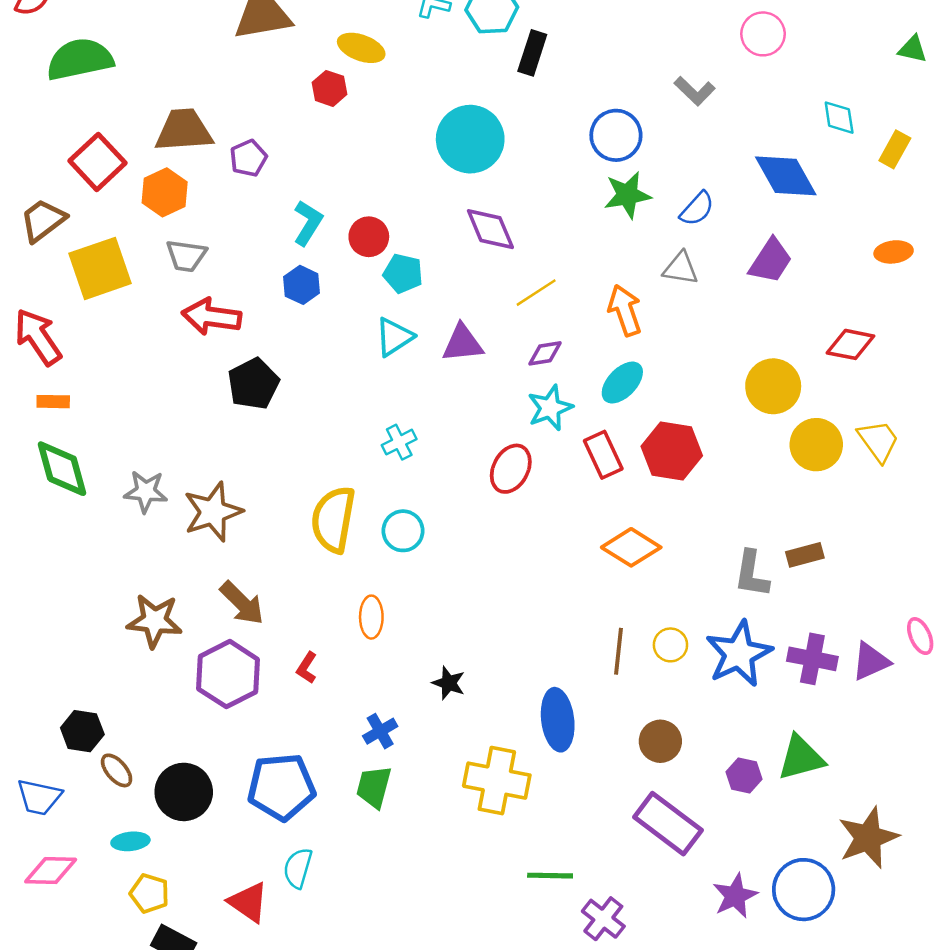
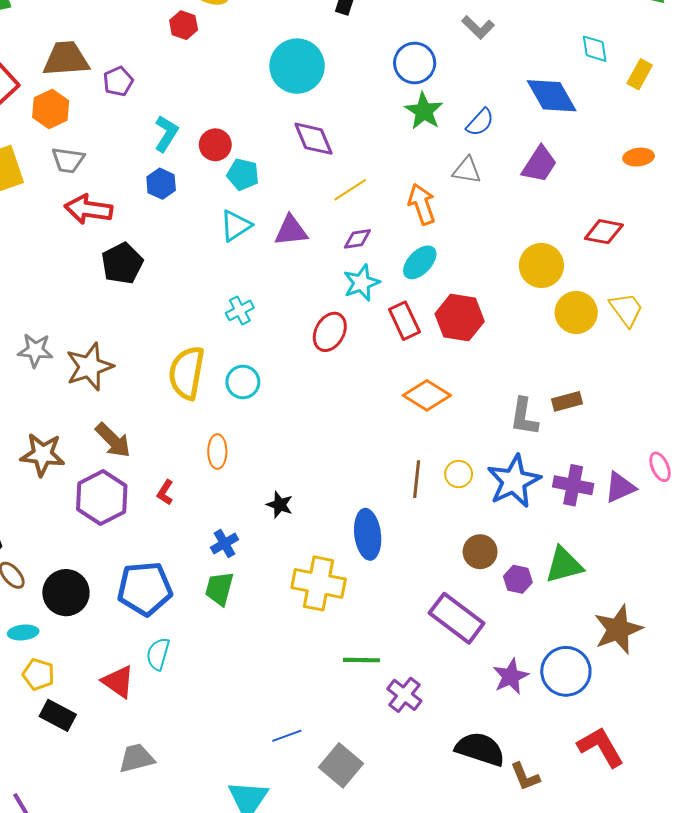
green star: (627, 195) -> (424, 111), turned -30
brown circle: (660, 741) -> (480, 552), moved

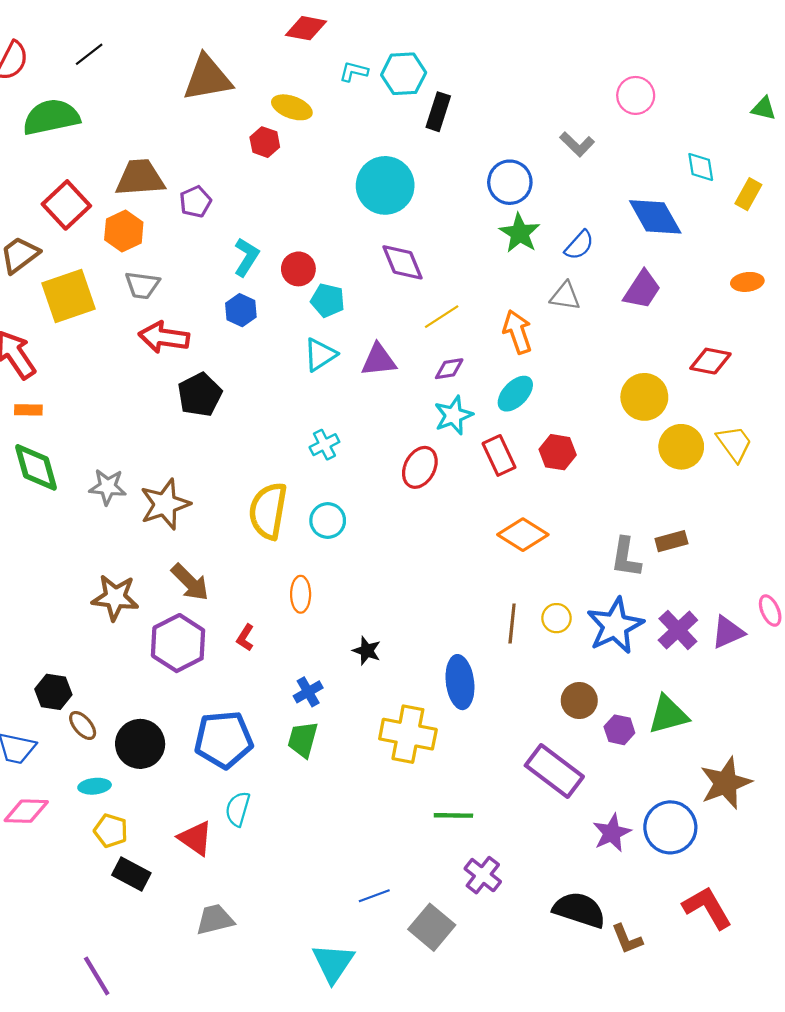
red hexagon: (460, 318) -> (558, 452), size x0.7
purple cross: (573, 485) -> (678, 630), turned 36
purple cross: (404, 695) -> (483, 875), moved

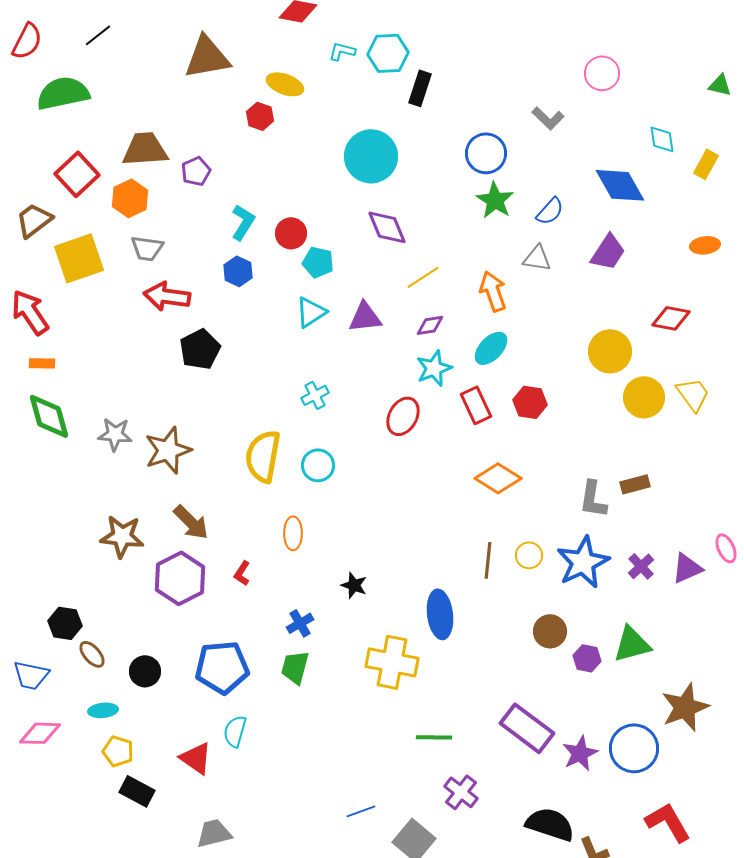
purple cross: (678, 630) -> (641, 566), size x0.7
black circle: (140, 744) -> (145, 671), size x0.7
purple rectangle: (554, 771) -> (527, 728), moved

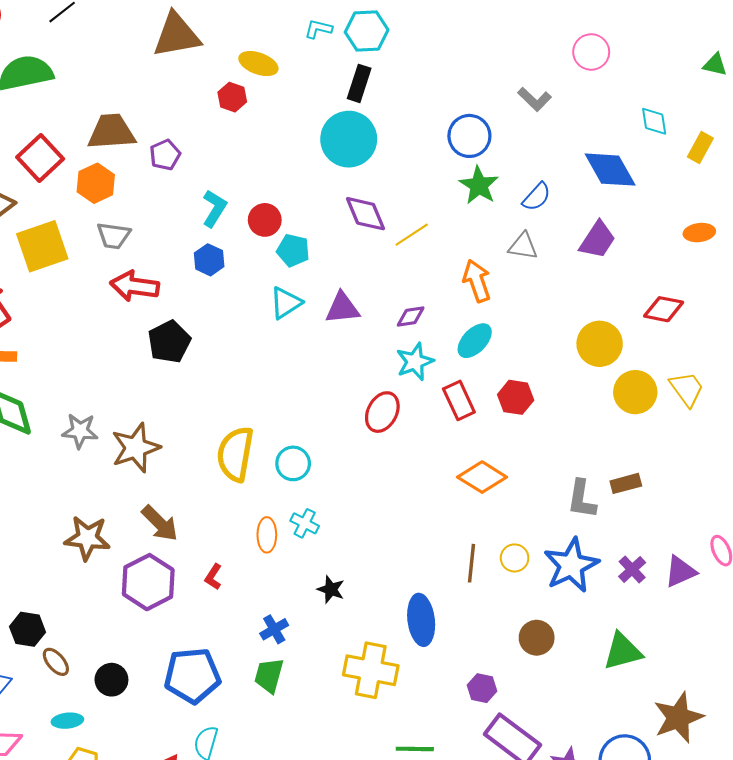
black rectangle: (420, 88) -> (359, 83), moved
yellow line: (423, 277) -> (412, 235), moved
cyan cross: (315, 395) -> (305, 523), moved, turned -36
purple hexagon: (587, 658) -> (482, 688), moved

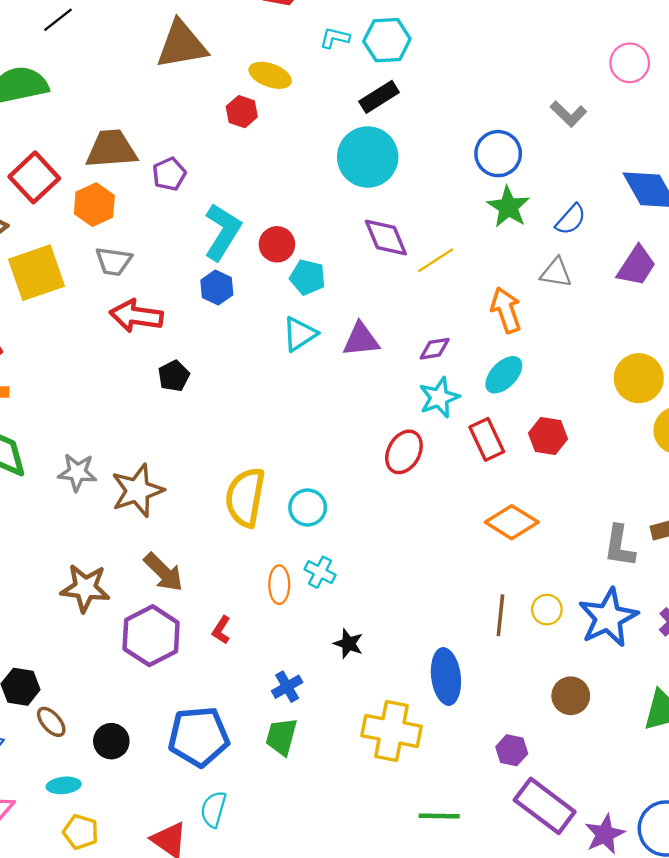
black rectangle: (359, 83) -> (379, 97), turned 40
cyan L-shape: (214, 208) -> (222, 232), size x1.4
black pentagon: (169, 342) -> (174, 376), size x0.7

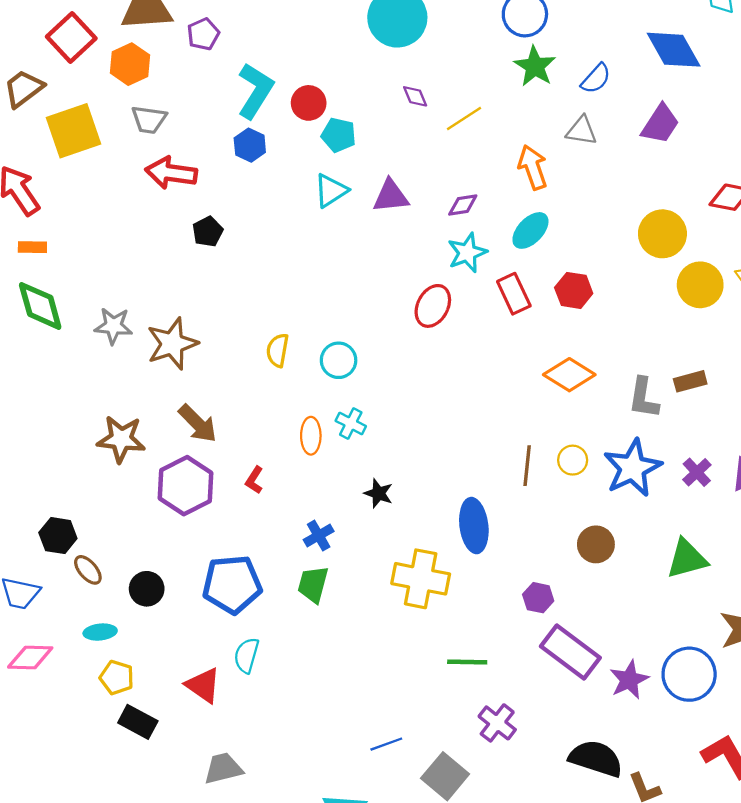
purple diamond: (386, 238) -> (415, 96), size x0.6
yellow semicircle: (245, 497) -> (278, 350), size x0.6
orange diamond: (512, 522) -> (569, 375), moved

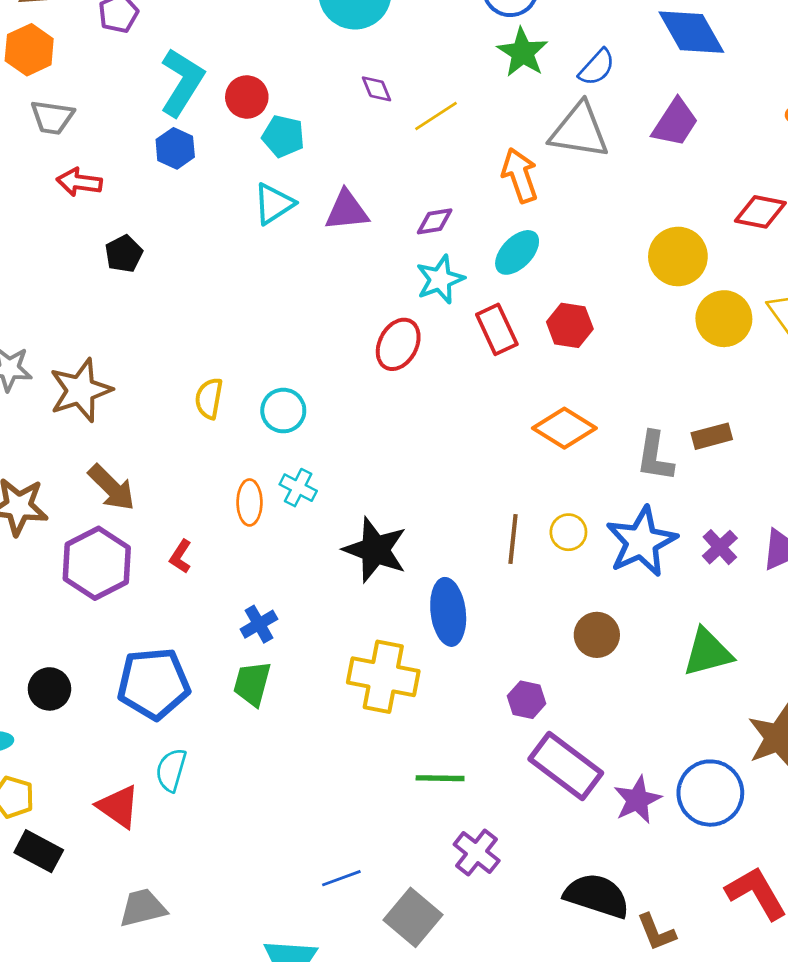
gray triangle: (581, 131) -> (579, 131), size x1.6
red arrow: (171, 173) -> (79, 182), size x0.7
black star: (378, 493) -> (375, 550), moved, size x1.8

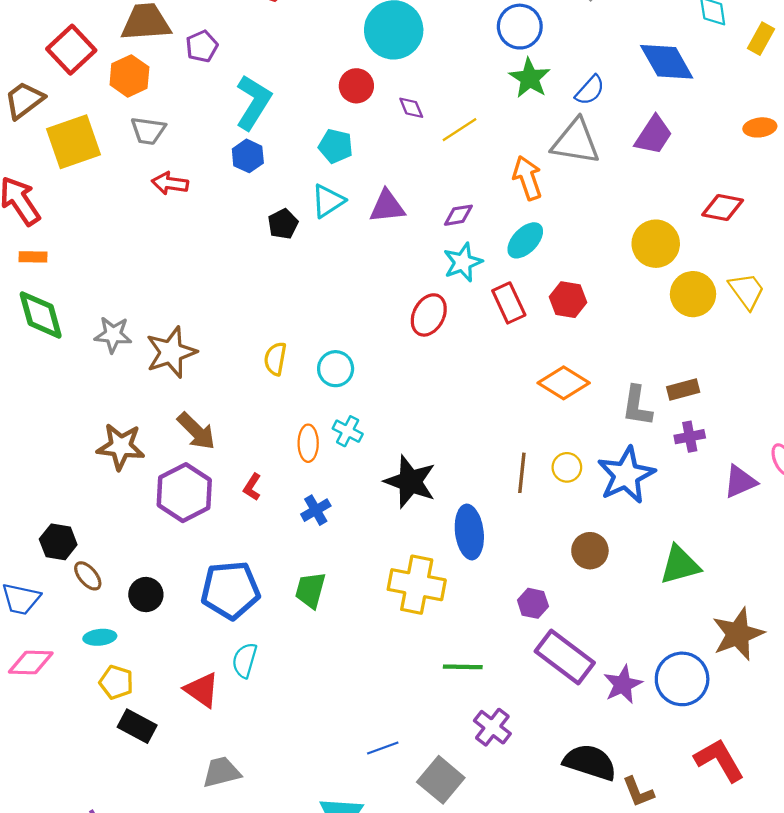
red circle: (247, 97) -> (356, 86), moved
black pentagon: (124, 254) -> (283, 224), moved
purple cross: (720, 547) -> (690, 437), moved, turned 32
blue cross: (259, 624) -> (316, 510), moved

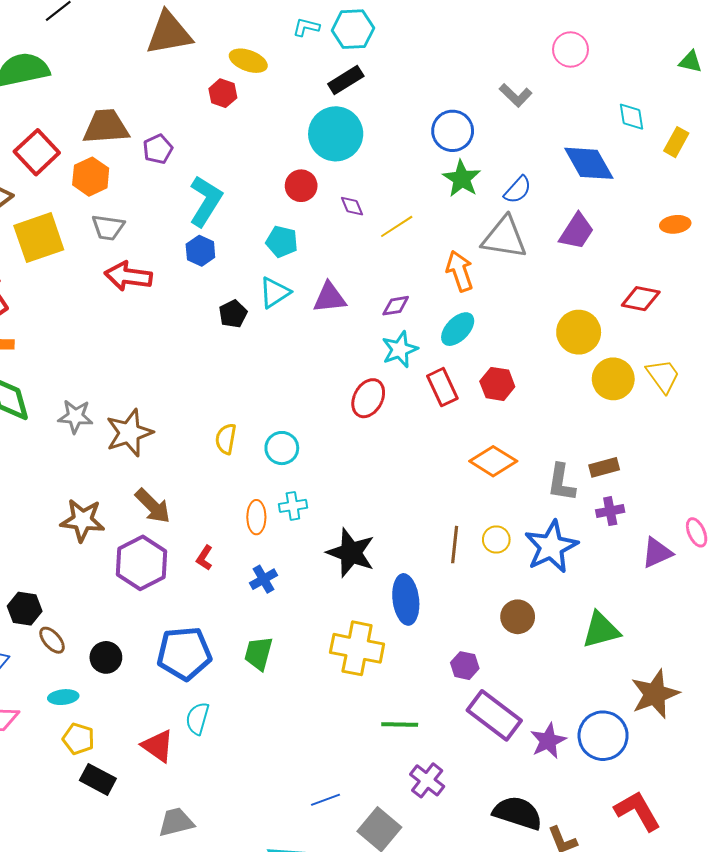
red arrow: (170, 183) -> (128, 276), size x1.4
cyan cross: (348, 431) -> (293, 506), turned -36

